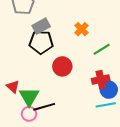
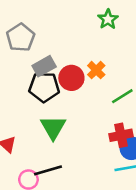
red circle: (62, 66) -> (71, 78), moved
green triangle: (29, 97) -> (53, 127), moved

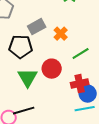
gray rectangle: (44, 66) -> (37, 27), moved
red circle: (71, 78) -> (52, 69), moved

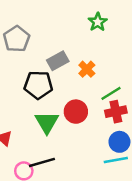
red cross: (80, 84) -> (116, 112), moved

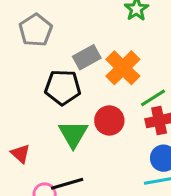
orange cross: (87, 69) -> (123, 68), size x1.6

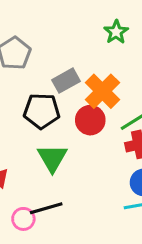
red circle: (109, 120) -> (90, 120), moved

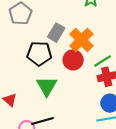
gray rectangle: (66, 81) -> (56, 33), turned -30

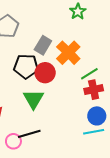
red circle: (73, 60) -> (45, 73), moved

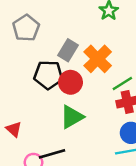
green triangle: (33, 99) -> (72, 117), moved, turned 30

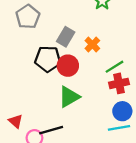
orange cross: (98, 59) -> (92, 44), size x0.6
red triangle: (14, 129) -> (16, 121), moved

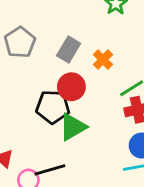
gray pentagon: (28, 17) -> (20, 42), moved
black pentagon: (48, 59) -> (53, 107), moved

